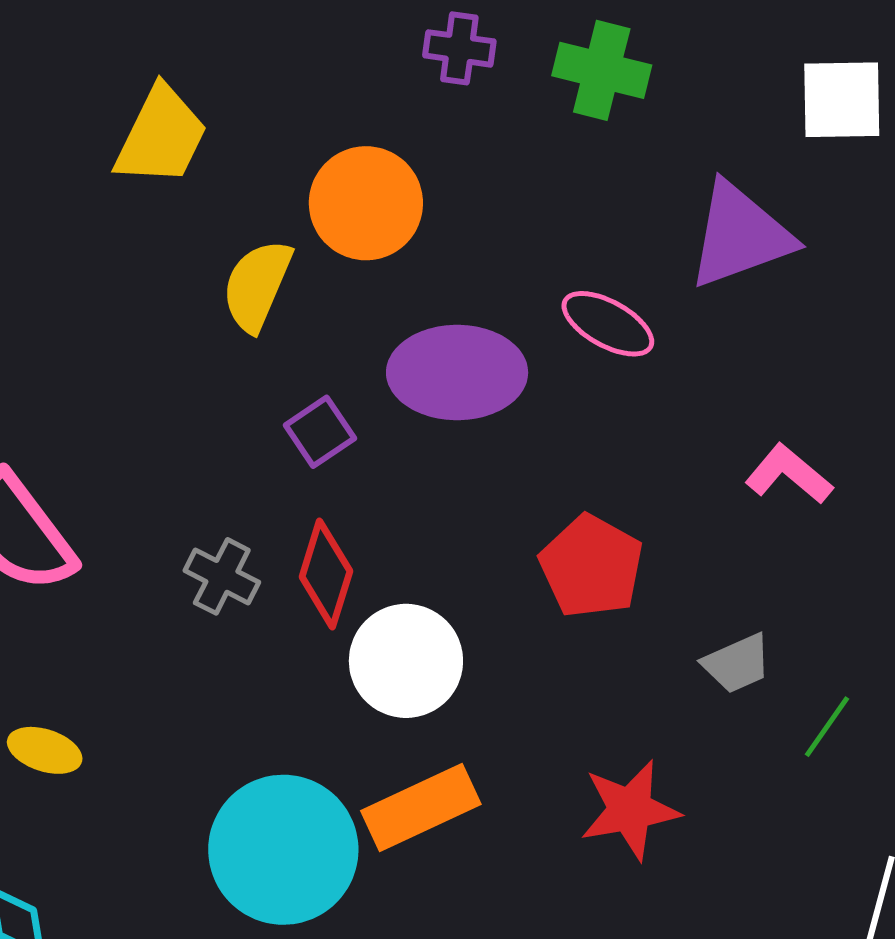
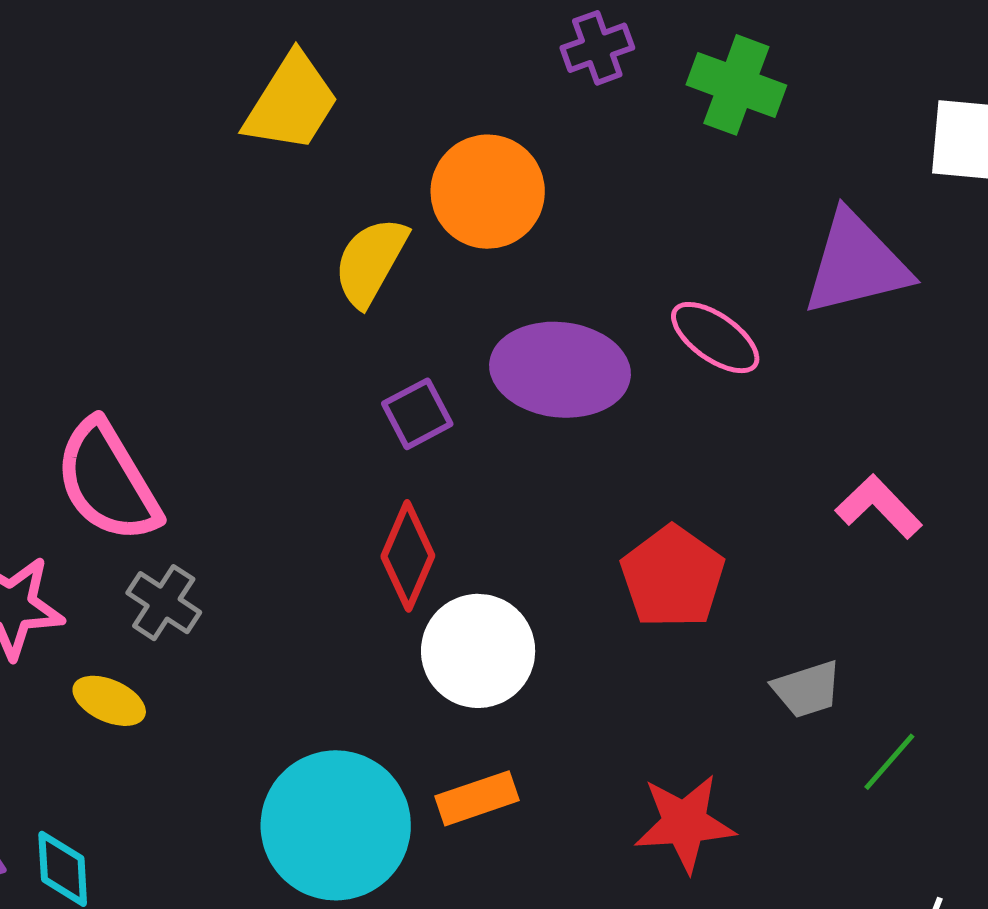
purple cross: (459, 48) -> (597, 48), turned -34
gray cross: (222, 576) -> (164, 603), moved
orange rectangle: (421, 808) -> (477, 798), size x0.7

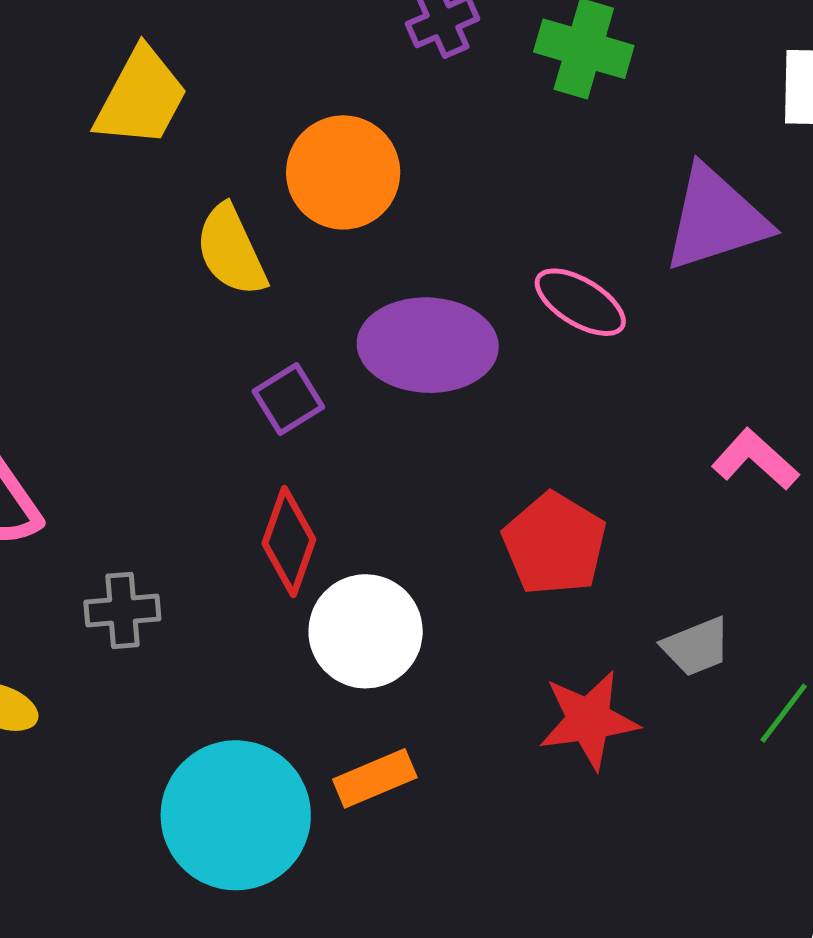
yellow semicircle: (370, 262) -> (231, 250), turned -50
gray cross: (164, 603) -> (122, 610), moved, turned -34
red star: (685, 823) -> (589, 720), moved

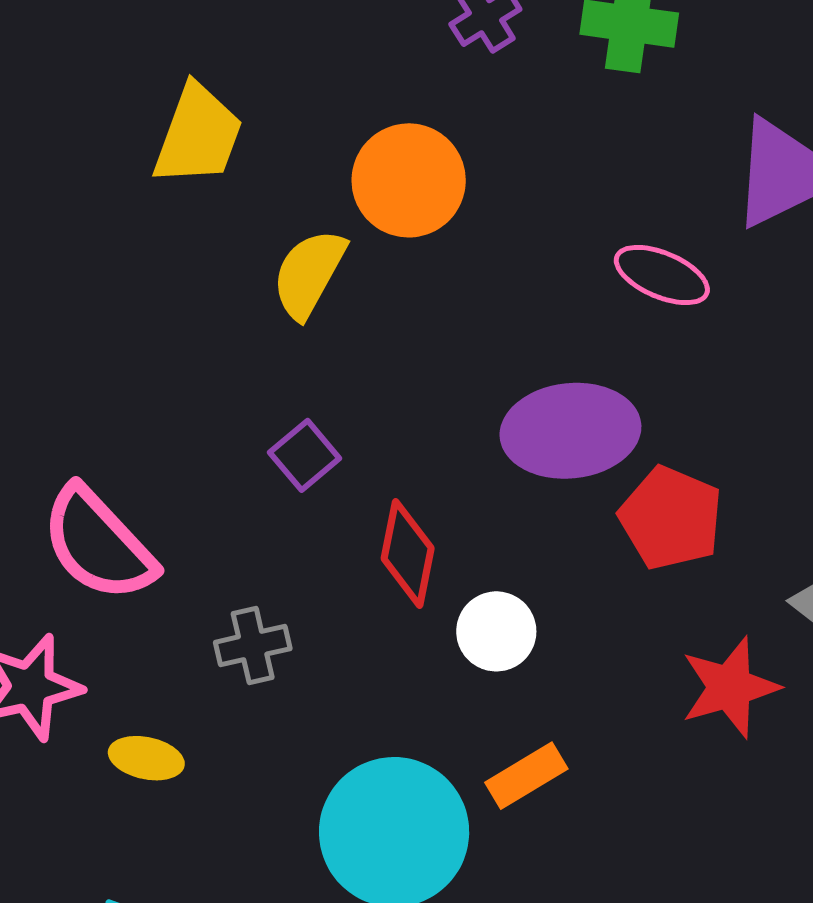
yellow semicircle: (231, 250) -> (309, 274), turned 62
purple ellipse: (428, 345) -> (570, 431), moved
purple square: (288, 399) -> (305, 455), moved
white circle: (366, 631) -> (496, 631), size x0.7

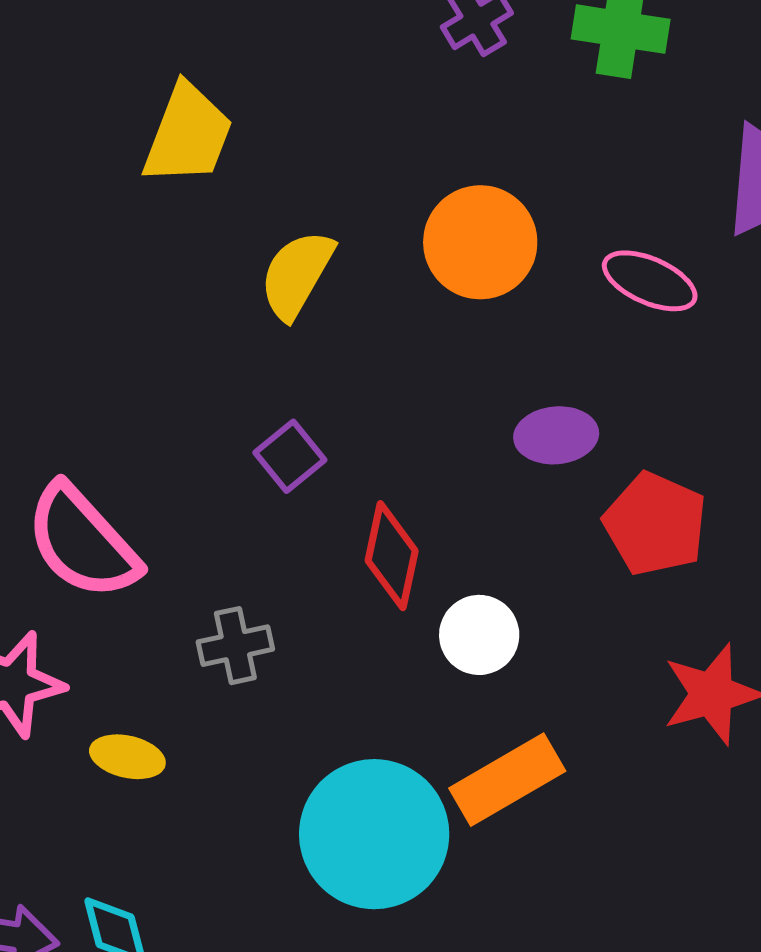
orange circle: (409, 180) -> (480, 242), moved
purple ellipse: (570, 431) -> (556, 435), size x0.6
orange rectangle: (526, 776) -> (507, 780), size x1.4

